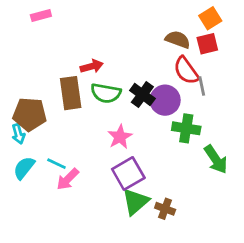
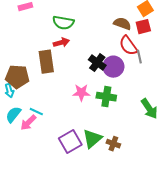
green semicircle: (106, 93) -> (63, 23), moved
green cross: (186, 128) -> (106, 97), moved
pink star: (120, 137) -> (81, 93), turned 30
purple square: (128, 173) -> (70, 142), moved
pink arrow: (68, 179) -> (28, 123), moved

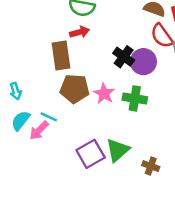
brown pentagon: (17, 77) -> (75, 89), moved
pink star: (81, 93) -> (104, 94), turned 30
brown cross: (113, 144) -> (151, 166), moved

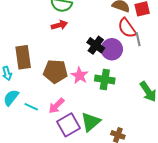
brown rectangle: (61, 55) -> (23, 57), moved
cyan line: (49, 117) -> (31, 107), moved
pink arrow: (39, 130) -> (56, 106), moved

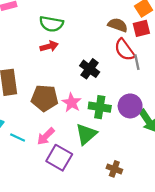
purple circle: (112, 49) -> (130, 106), moved
green triangle: (91, 122) -> (86, 134), moved
purple square: (68, 125) -> (59, 158), turned -30

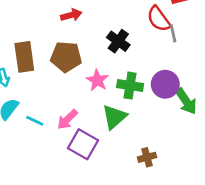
brown pentagon: (45, 98) -> (66, 57), moved
brown cross: (114, 169) -> (147, 157), turned -35

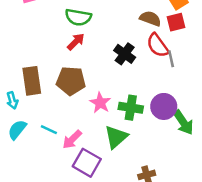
red arrow: (71, 15) -> (76, 42), turned -30
black cross: (118, 41) -> (125, 54), moved
cyan line: (35, 121) -> (49, 130), moved

